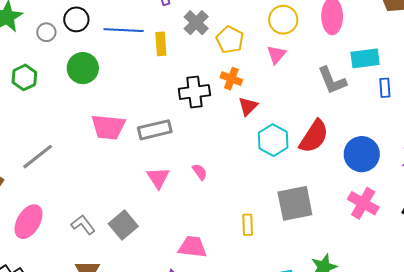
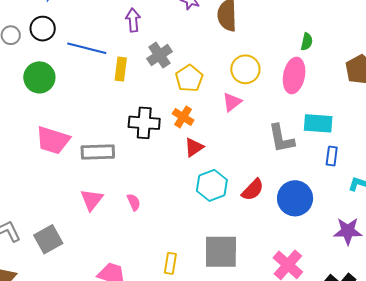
red semicircle: (314, 136) -> (253, 190), size x0.7
blue circle: (362, 154) -> (295, 198), moved

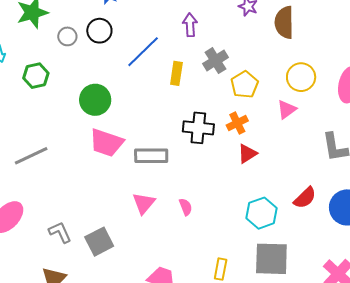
blue line: (87, 48) -> (143, 52), turned -60
green circle: (39, 77) -> (95, 100), moved
orange cross: (183, 117) -> (237, 123), turned 30
cyan hexagon: (212, 185) -> (261, 213), moved

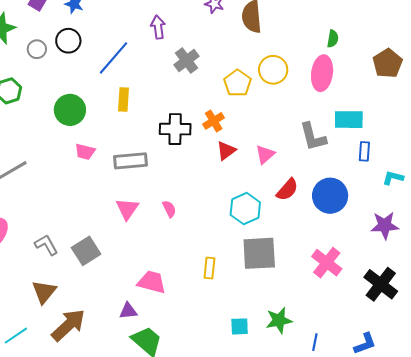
yellow rectangle: (176, 73) -> (124, 100), moved
yellow pentagon: (245, 85) -> (237, 83), moved
pink triangle: (287, 109) -> (265, 154), moved
pink trapezoid: (107, 143) -> (85, 152), size x0.6

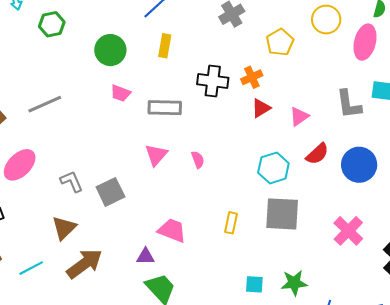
yellow circle: (273, 70) -> (326, 20), moved

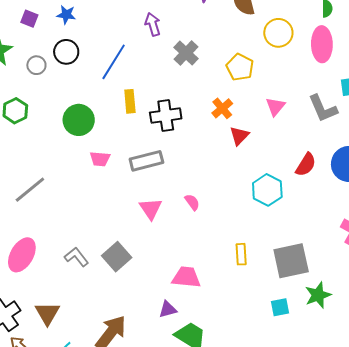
black cross: (213, 81) -> (166, 116), moved
pink triangle: (299, 116) -> (275, 107), moved
gray square: (282, 214) -> (291, 261), moved
brown triangle: (64, 228) -> (47, 313), moved

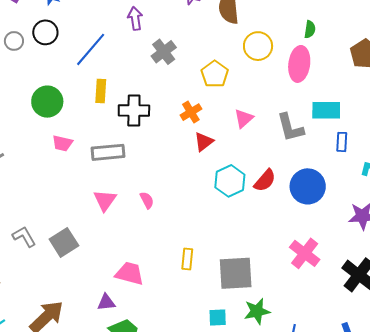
cyan hexagon: (267, 190) -> (230, 181), moved

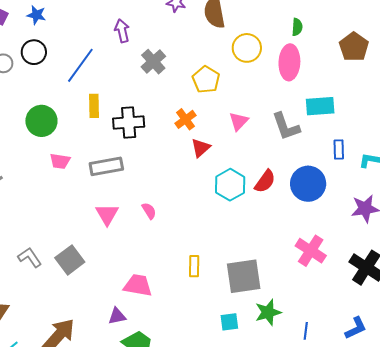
blue rectangle: (342, 142) -> (339, 149), moved

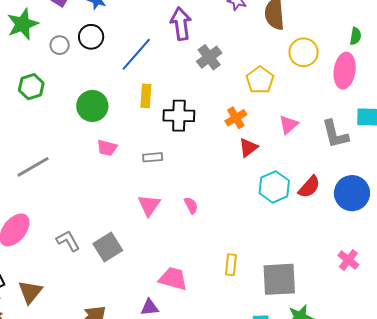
purple arrow: (122, 31) -> (181, 24), size x1.4
gray rectangle: (106, 166) -> (153, 157), size x0.6
pink cross: (311, 251) -> (348, 260), size x0.7

